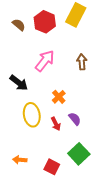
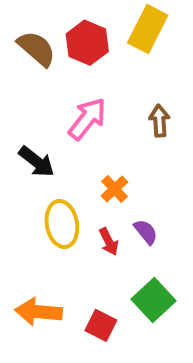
brown semicircle: (19, 25) -> (37, 49), size x1.5
orange arrow: (20, 160) -> (39, 312), size x1.6

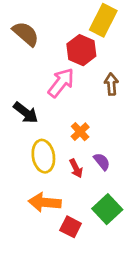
red hexagon: (87, 43) -> (81, 50), moved
orange arrow: (39, 312) -> (45, 202), moved

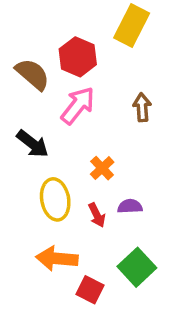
brown semicircle: (26, 34) -> (33, 74), moved
red hexagon: (81, 50) -> (78, 57), moved
purple semicircle: (102, 162) -> (130, 206), turned -54

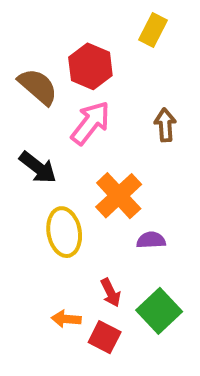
yellow rectangle: (132, 26) -> (153, 30), size x0.7
orange cross: (102, 168) -> (119, 196), size x1.6
red arrow: (97, 215) -> (111, 293), moved
orange arrow: (57, 259) -> (66, 319), moved, size x0.6

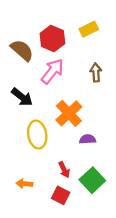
yellow rectangle: (153, 30) -> (89, 29), moved, turned 36
orange arrow: (66, 319) -> (24, 184), moved

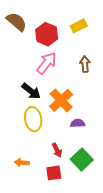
brown semicircle: (22, 50) -> (17, 22), moved
black arrow: (22, 97) -> (31, 91), moved
red square: (61, 195) -> (54, 173), turned -35

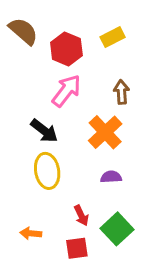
orange cross: (61, 100) -> (105, 132), moved

